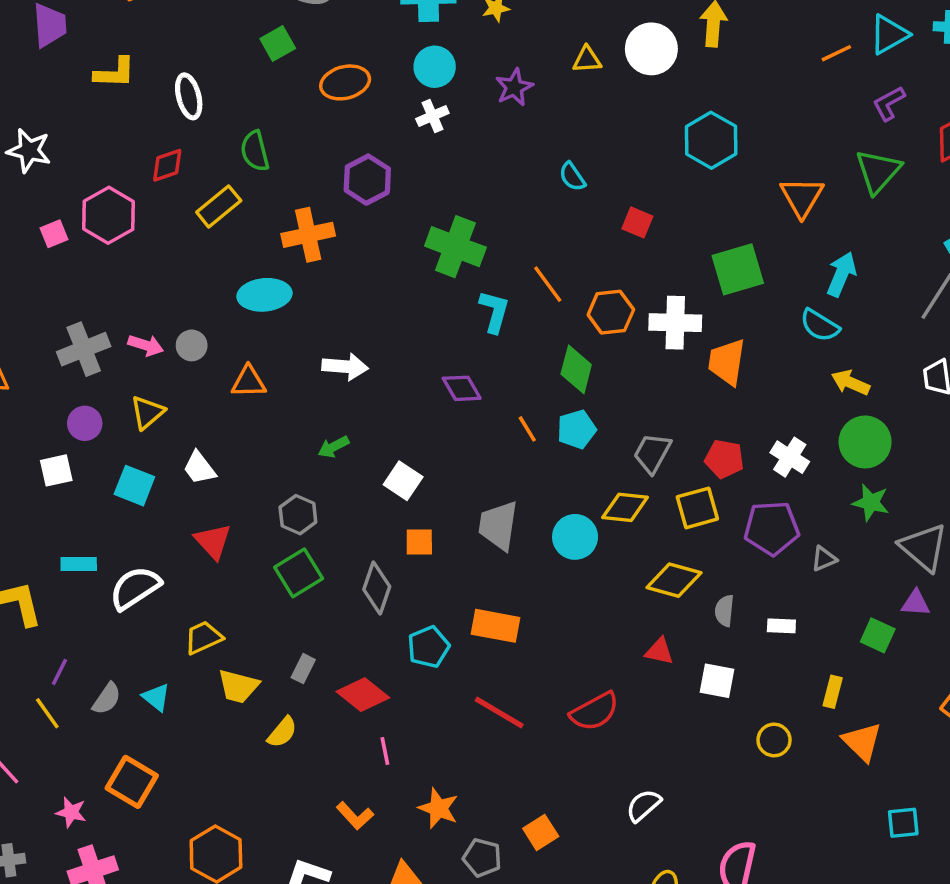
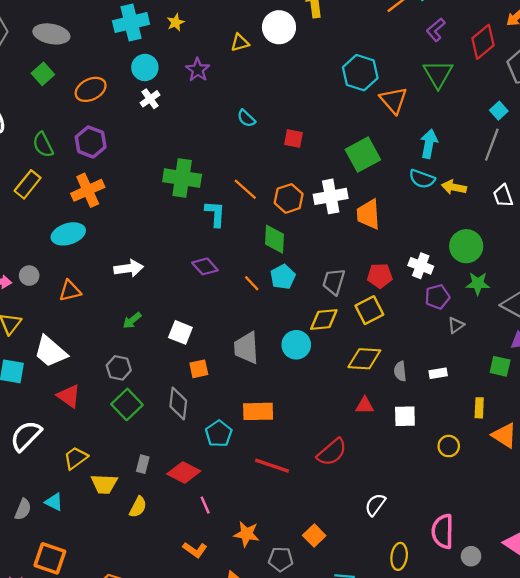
cyan hexagon: (711, 140) -> (360, 73), moved
purple hexagon: (367, 180) -> (91, 142), moved
yellow arrow: (850, 383) -> (454, 187), moved
white trapezoid: (199, 468) -> (50, 352), size x1.5
purple pentagon: (772, 528) -> (437, 297), moved, size x0.7

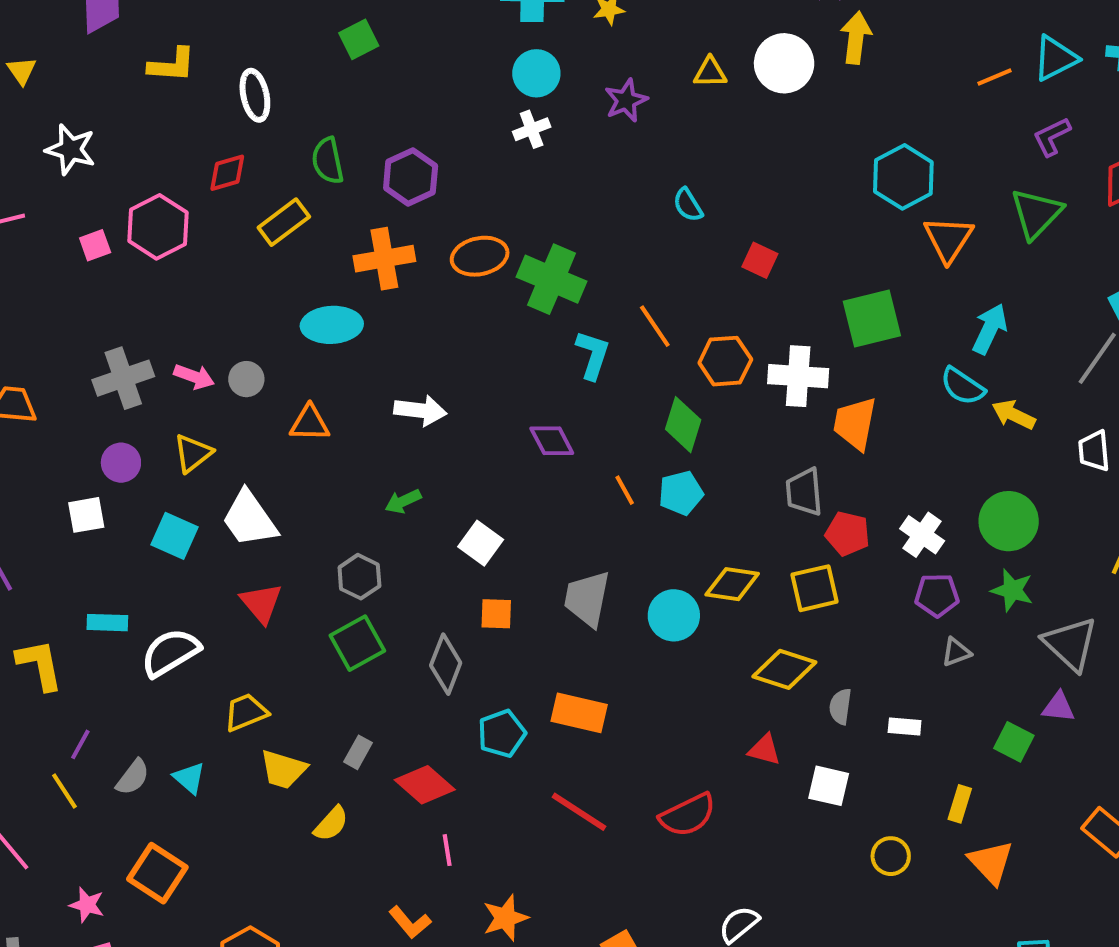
orange ellipse: (91, 89) -> (480, 256), moved
gray trapezoid: (334, 282) -> (804, 492), moved, turned -36
orange star: (247, 534) -> (505, 918), turned 30

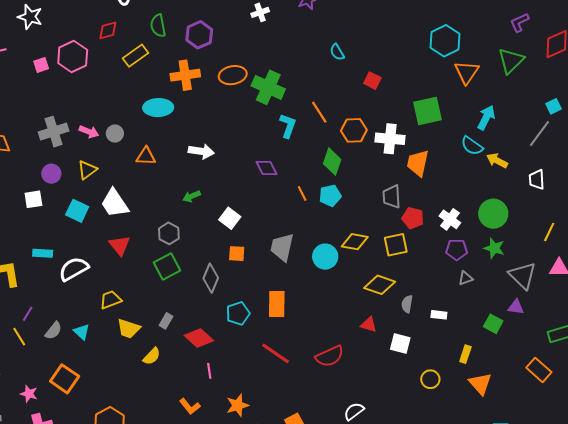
orange rectangle: (579, 713) -> (277, 304), turned 76

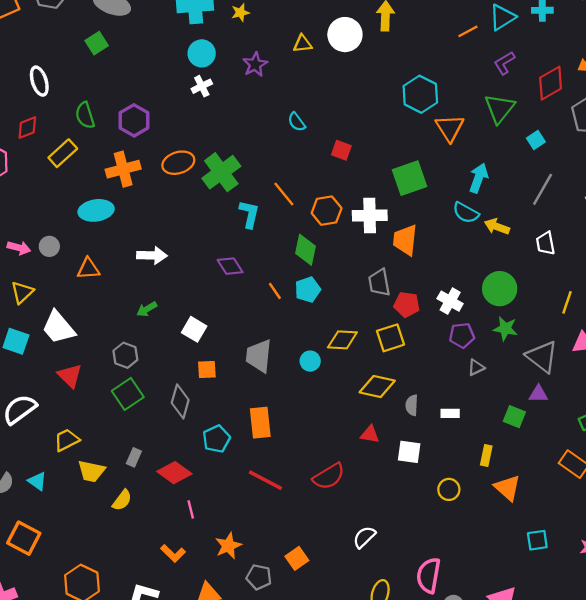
green cross: (268, 87) -> (221, 172), turned 36
cyan square: (554, 106) -> (536, 140), moved
cyan circle: (325, 257) -> (310, 361), size x0.7

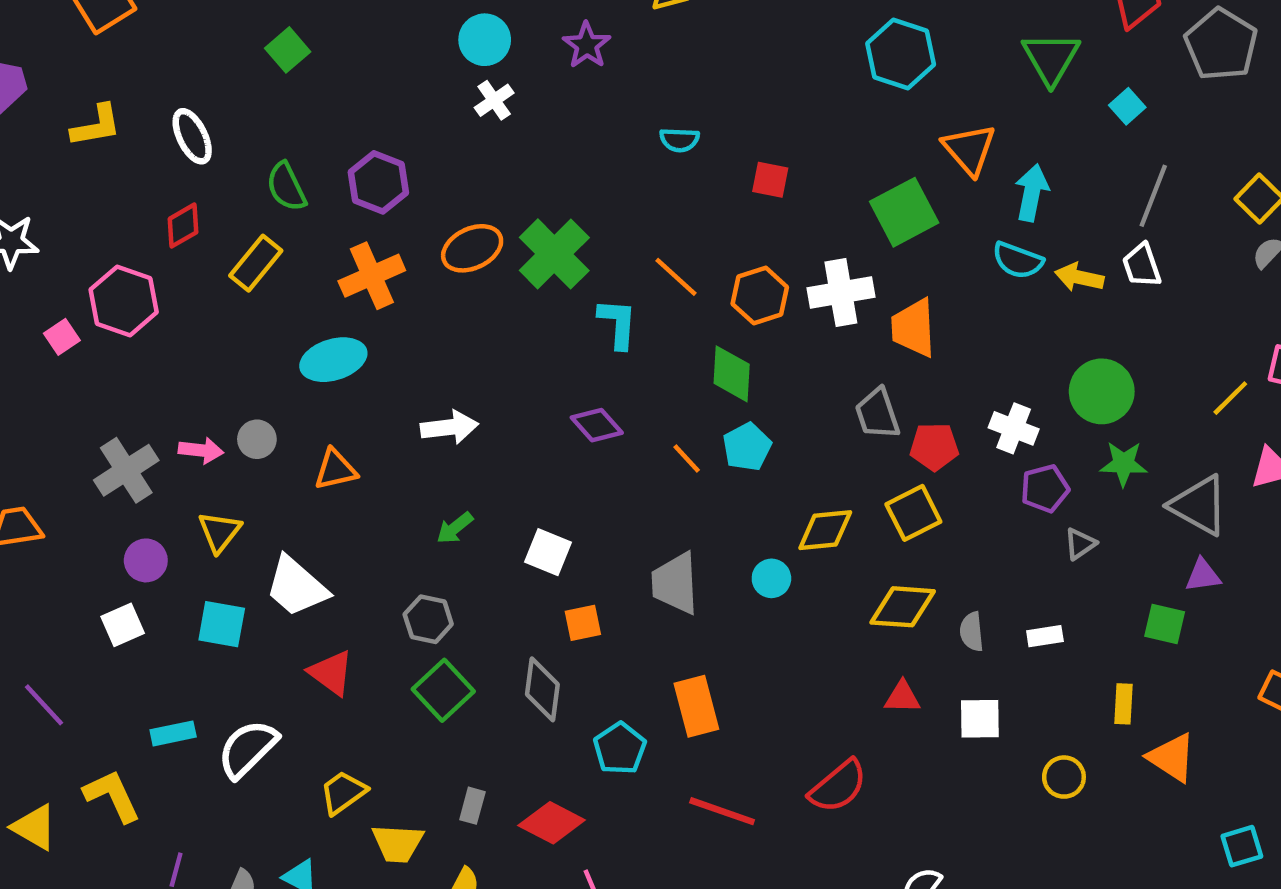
cyan semicircle: (297, 122) -> (680, 140), turned -42
orange triangle: (450, 128) -> (969, 149), moved
white trapezoid: (546, 243) -> (1142, 265), moved
yellow line: (567, 302) -> (1230, 398), turned 35

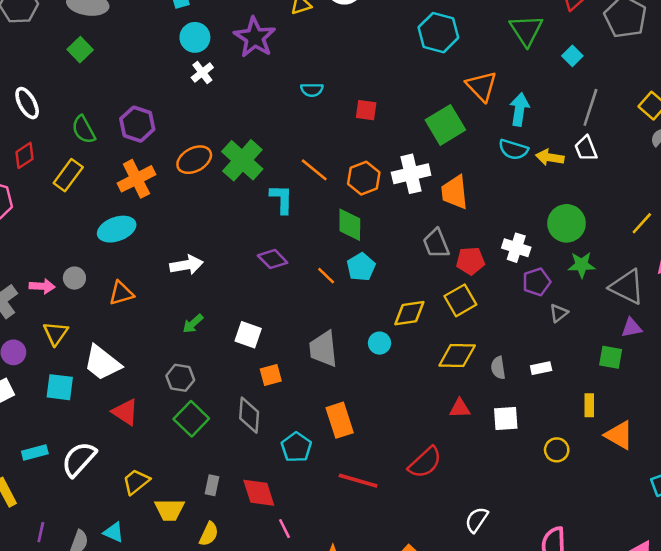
purple star: (587, 45) -> (255, 37), size x1.5
red diamond: (552, 823) -> (259, 493), turned 48

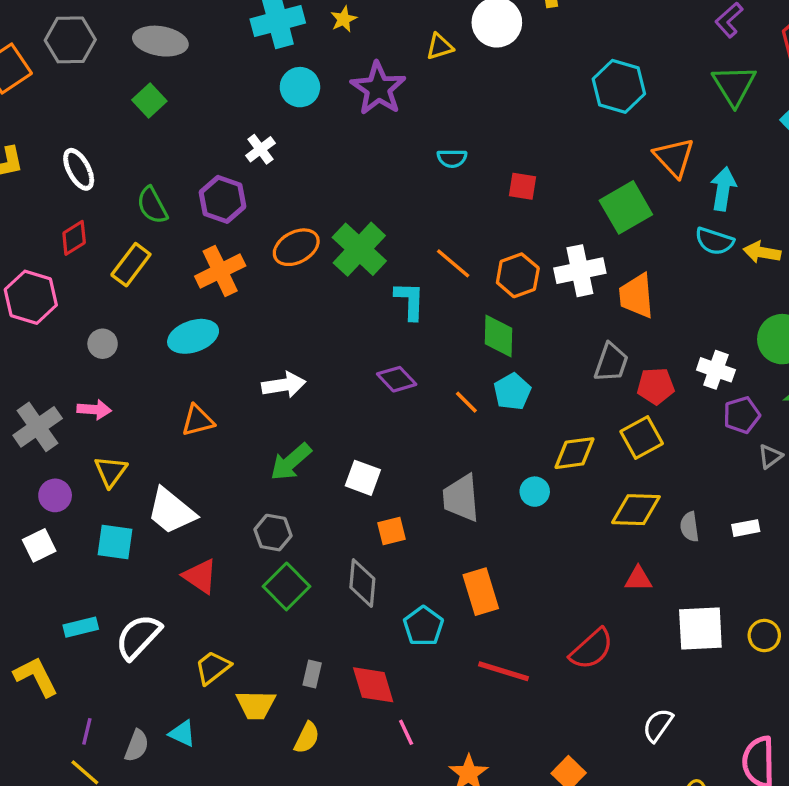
white cross: (202, 72) -> (260, 149), moved
gray trapezoid: (436, 243) -> (611, 362), turned -140
gray circle: (74, 278) -> (103, 344), moved
green arrow: (193, 324) -> (291, 462), size x1.5
white square: (506, 418) -> (700, 629), moved, size x1.4

